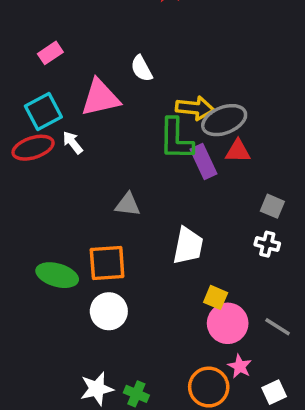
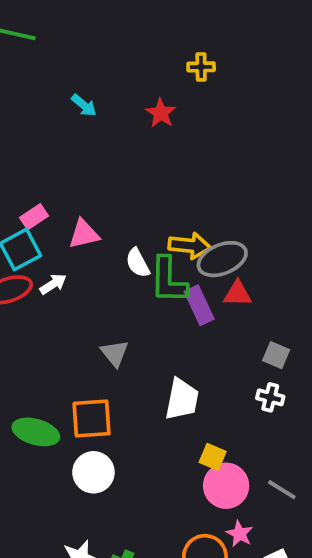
pink rectangle: (50, 53) -> (34, 217), moved
white semicircle: (142, 68) -> (138, 263), moved
pink triangle: (100, 98) -> (84, 234), size x0.7
white arrow: (73, 142) -> (53, 284), turned 95
gray triangle: (128, 204) -> (115, 353), turned 44

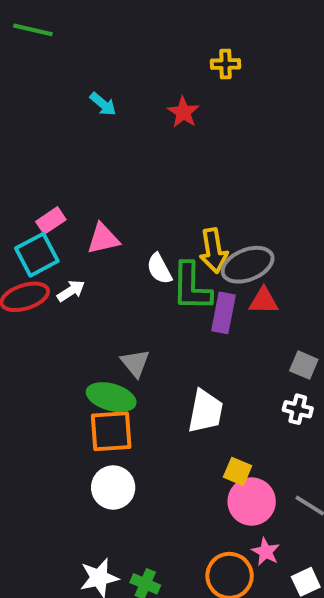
yellow arrow: (190, 246) -> (213, 251), turned 75
purple rectangle: (199, 305) -> (224, 313), turned 36
green ellipse: (36, 432) -> (111, 397), moved

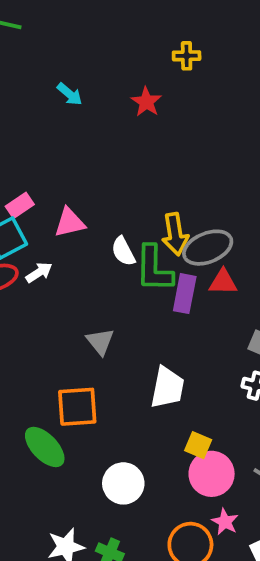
green ellipse: (111, 397) -> (45, 447), moved, turned 30
white circle: (113, 487) -> (123, 483), moved

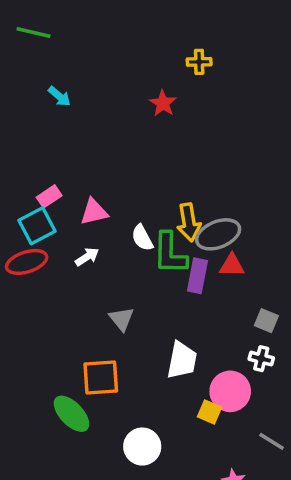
cyan arrow: (70, 94) -> (59, 96), moved
white arrow: (39, 272) -> (87, 257), moved
pink circle: (212, 474) -> (230, 391), moved

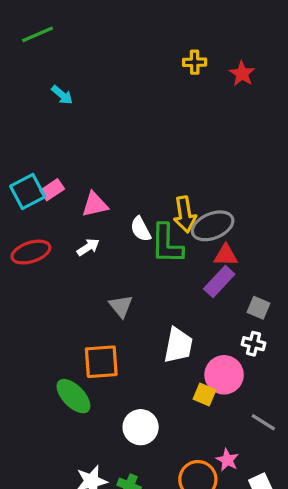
green line: (34, 33) -> (37, 34), turned -36
red star: (163, 103) -> (242, 74), moved
cyan square: (37, 226) -> (28, 191), moved
purple rectangle: (197, 276) -> (219, 282), moved, turned 32

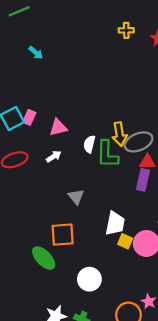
pink rectangle: (52, 190) -> (29, 117), turned -32
white semicircle: (141, 229) -> (89, 144), turned 42
purple rectangle: (219, 282) -> (143, 180), turned -30
yellow square: (204, 394) -> (125, 241), moved

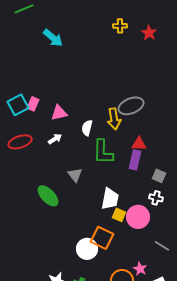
cyan arrow: (36, 53) -> (53, 38), moved, size x1.5
gray ellipse: (139, 142) -> (131, 106), moved
green L-shape: (107, 154) -> (103, 152), moved
orange square: (63, 235) -> (102, 238), moved, turned 30
green ellipse: (44, 258) -> (48, 196), moved

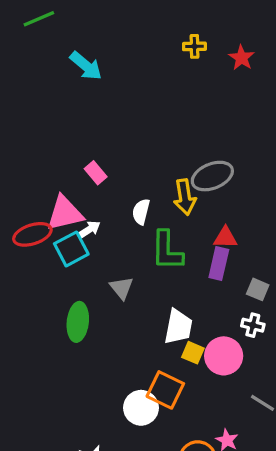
pink rectangle: (33, 104) -> (96, 173), moved, turned -64
cyan square: (18, 105) -> (71, 249), moved
pink triangle: (59, 113) -> (65, 213), moved, size x1.4
green ellipse: (48, 196) -> (78, 322), turned 50

